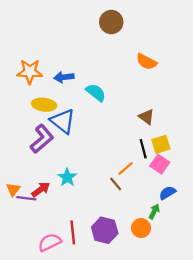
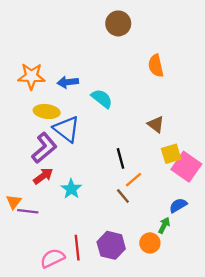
orange semicircle: (147, 62) -> (156, 66), turned 50
black line: (143, 149) -> (121, 158), moved
pink square: (160, 164) -> (186, 167), moved, size x1.4
red arrow: (41, 189) -> (43, 176), moved

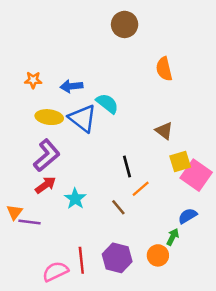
orange star: (31, 76) -> (33, 80), size x0.6
blue triangle: (67, 129) -> (83, 118), moved
brown line: (123, 196) -> (118, 207), moved

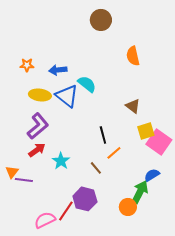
green arrow: (173, 237) -> (140, 192), size x1.6
purple hexagon: (117, 258) -> (85, 199), moved
red line: (81, 260) -> (66, 211), turned 40

